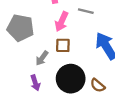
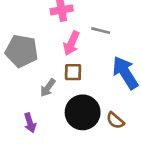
purple arrow: (35, 83) -> (30, 123), moved

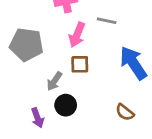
black circle: (83, 112) -> (66, 105), moved, size x0.6

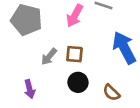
brown square: (80, 64) -> (74, 54), moved
black circle: (66, 105) -> (78, 82), moved

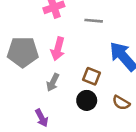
pink arrow: (75, 16) -> (58, 49), moved
brown square: (74, 54) -> (92, 76), moved, turned 30

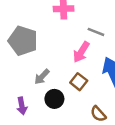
pink arrow: (58, 49) -> (81, 52), moved
black circle: (87, 100) -> (54, 99), moved

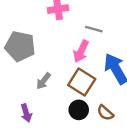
brown square: (79, 82) -> (82, 82), size x1.5
black circle: (54, 99) -> (79, 110), moved

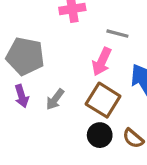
purple arrow: (26, 113) -> (22, 96), moved

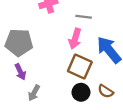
gray arrow: (55, 99) -> (34, 93), moved

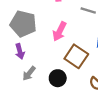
pink arrow: (75, 39) -> (60, 31), moved
black circle: (81, 92) -> (58, 78), moved

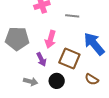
purple arrow: (20, 51) -> (41, 59), moved
gray arrow: (29, 73) -> (31, 82), turned -104

